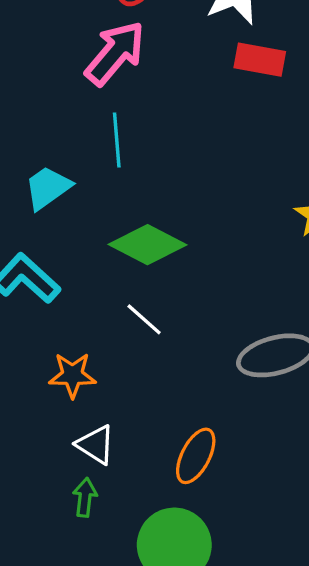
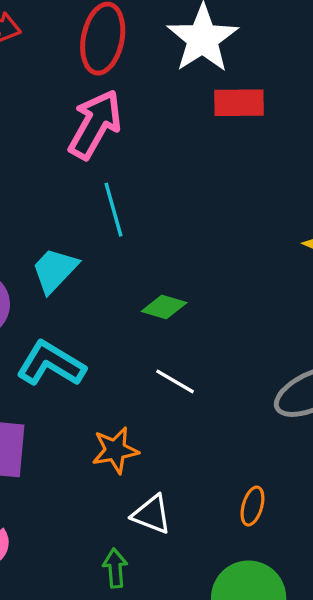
green diamond: (148, 245) -> (164, 307), size x0.6
orange ellipse: (196, 456) -> (252, 506), size x0.7
green arrow: (85, 497) -> (115, 568), moved

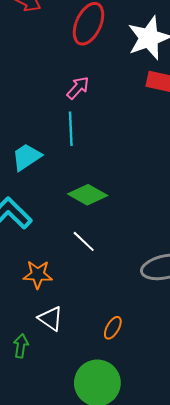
pink arrow: (95, 124) -> (78, 88), moved, size x0.6
green diamond: (164, 307) -> (88, 195), size x1.4

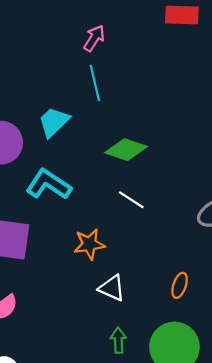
green arrow: (21, 346) -> (118, 340), moved

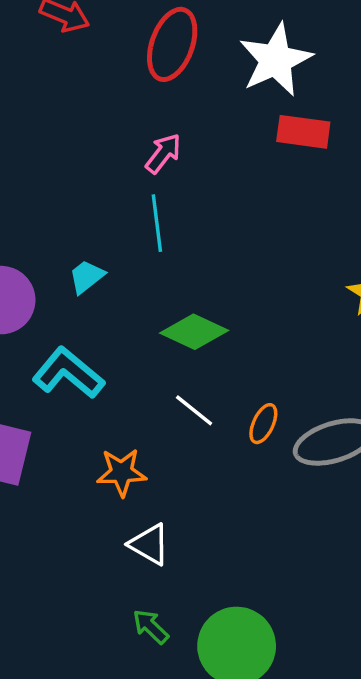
cyan trapezoid: (54, 122) -> (87, 277), size x0.7
orange ellipse: (180, 285) -> (263, 424), moved
green arrow: (118, 340) -> (151, 627), turned -50

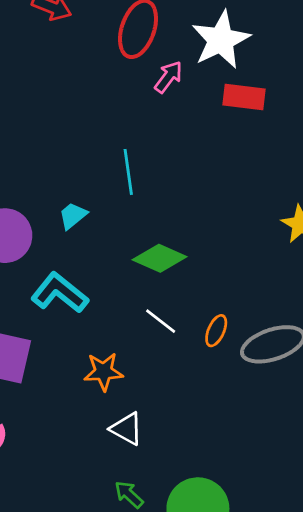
pink arrow: (163, 153) -> (168, 77), moved

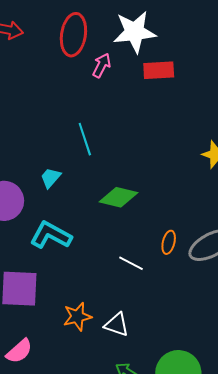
white star: (221, 40) -> (135, 32), turned 30
white line: (161, 321) -> (131, 263), moved
orange star: (103, 372) -> (77, 316), moved

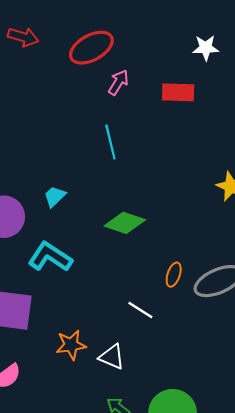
white star: (135, 32) -> (206, 48), moved, size x0.6
red ellipse: (73, 35) -> (91, 48), turned 48
cyan line: (85, 139) -> (110, 142), moved
white line: (131, 263) -> (140, 310), moved

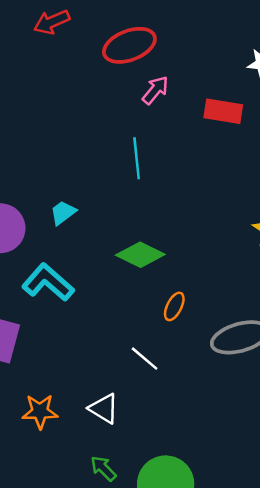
red arrow: (23, 37) -> (52, 22), turned 132
orange ellipse: (174, 275) -> (174, 306), moved
orange star: (71, 345) -> (40, 411), moved

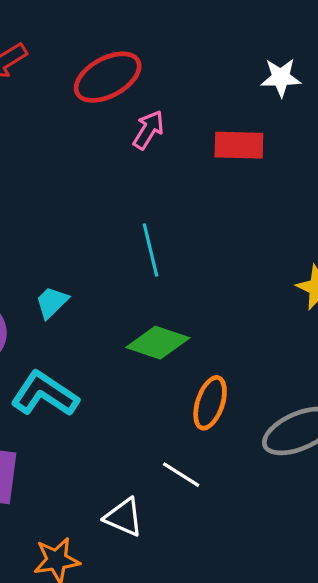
cyan line: (137, 158) -> (151, 250), moved
orange ellipse: (174, 306) -> (210, 403), size x1.4
white triangle: (104, 409) -> (124, 517), moved

